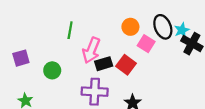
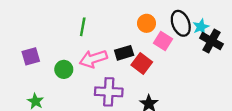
pink arrow: (91, 50) -> (93, 59), moved, turned 50
black rectangle: (104, 64) -> (124, 53), moved

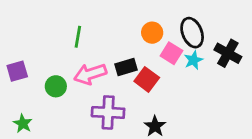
cyan star: (201, 27) -> (193, 60), moved

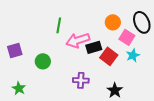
cyan star: (193, 60) -> (133, 55), moved
pink arrow: (90, 74) -> (78, 40), moved
purple cross: (108, 112) -> (81, 80), size x0.7

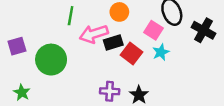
orange circle: (113, 22) -> (119, 12), moved
green circle: (43, 61) -> (51, 60), size x1.6
purple cross: (81, 80) -> (110, 91), moved

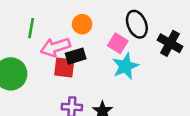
cyan star: (161, 52) -> (125, 66), size x1.5
red square: (132, 53) -> (64, 68), moved, turned -30

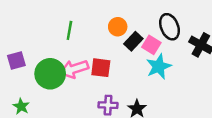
pink arrow: (55, 47) -> (74, 69), moved
black rectangle: (76, 56) -> (133, 41), moved, turned -30

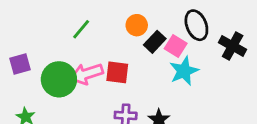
green line: (69, 30) -> (81, 29), turned 30

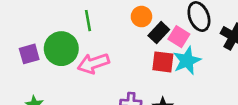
green line: (81, 29) -> (88, 21), turned -50
red square: (117, 72) -> (163, 62), moved
green circle: (59, 79) -> (61, 49), moved

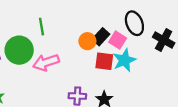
orange circle: (141, 17) -> (87, 41), moved

